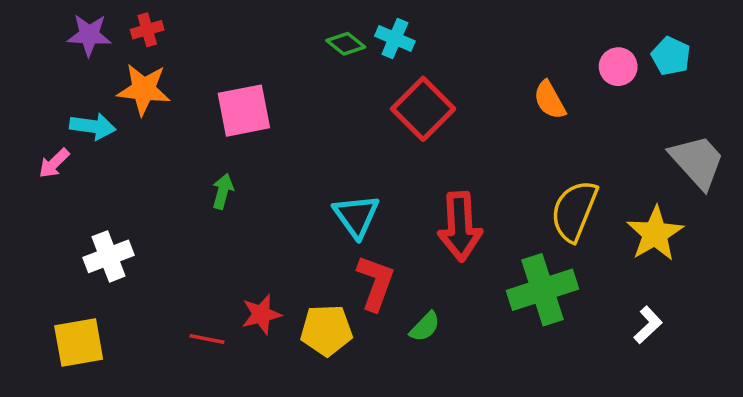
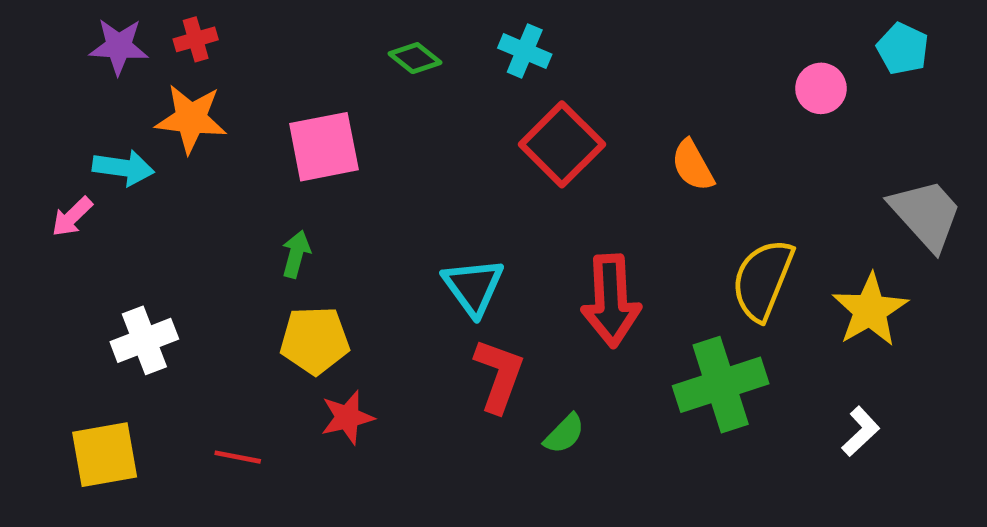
green diamond: (346, 44) -> (415, 58), moved
cyan pentagon: (671, 56) -> (903, 49), moved
orange semicircle: (550, 100) -> (693, 165), moved
yellow pentagon: (326, 330) -> (315, 340), moved
red line: (207, 339) -> (238, 457), moved

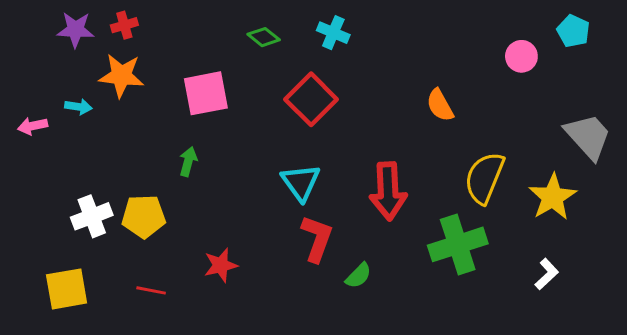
red square: (562, 144) -> (311, 99), moved
cyan arrow: (123, 168) -> (78, 107), size x0.7
pink arrow: (72, 217) -> (33, 126), moved, turned 32
yellow pentagon: (315, 340) -> (144, 216), moved

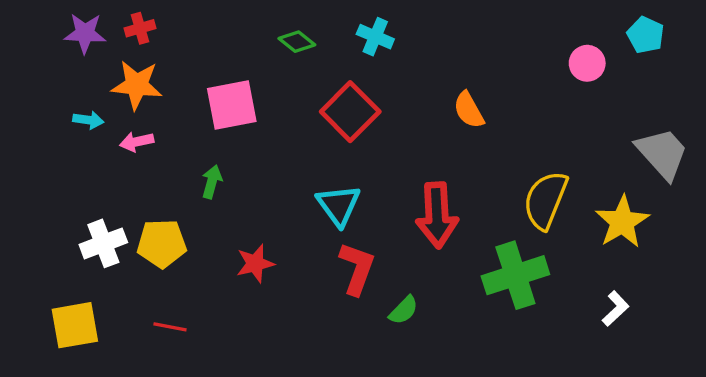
orange semicircle: (440, 105) -> (469, 110), moved
pink arrow: (33, 126) -> (137, 142), moved
red star: (221, 265) -> (255, 263), moved

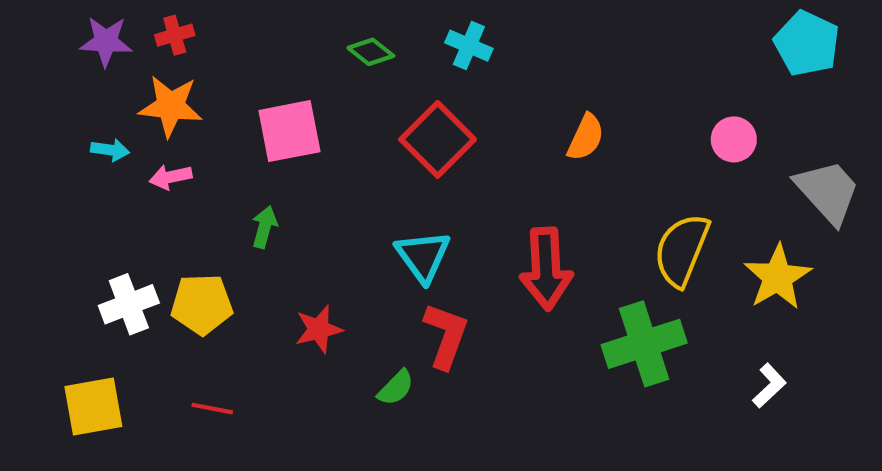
cyan pentagon: (646, 35) -> (807, 43), size x1.4
pink circle: (587, 63) -> (734, 139), moved
orange semicircle: (469, 110) -> (586, 137), turned -126
green semicircle: (404, 310) -> (396, 388), moved

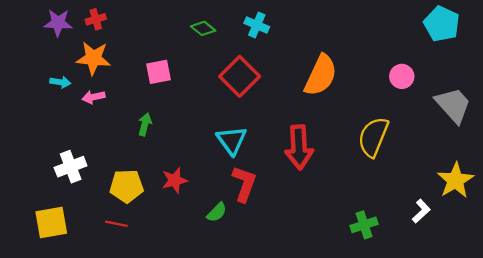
pink square: (289, 131) -> (159, 72), size x0.7
orange semicircle: (586, 137) -> (321, 75), size x1.6
yellow star: (778, 277) -> (455, 180), moved
yellow pentagon: (202, 304) -> (127, 186), moved
green cross: (644, 344) -> (364, 225), moved, size x0.6

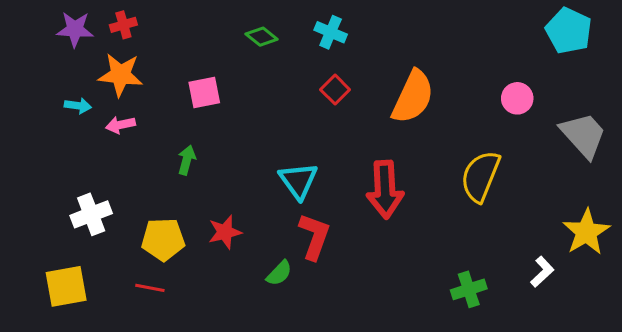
red square: (240, 76) -> (335, 90), moved, size x0.6

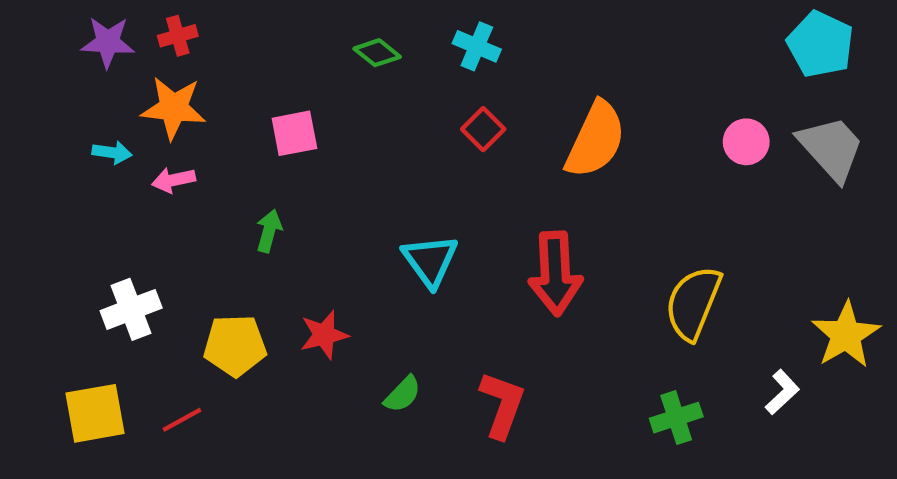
gray trapezoid: (583, 135) -> (831, 148), moved
yellow semicircle: (480, 176) -> (693, 303), moved
red L-shape: (314, 236) -> (502, 405), moved
red line: (150, 288) -> (182, 420), moved, turned -40

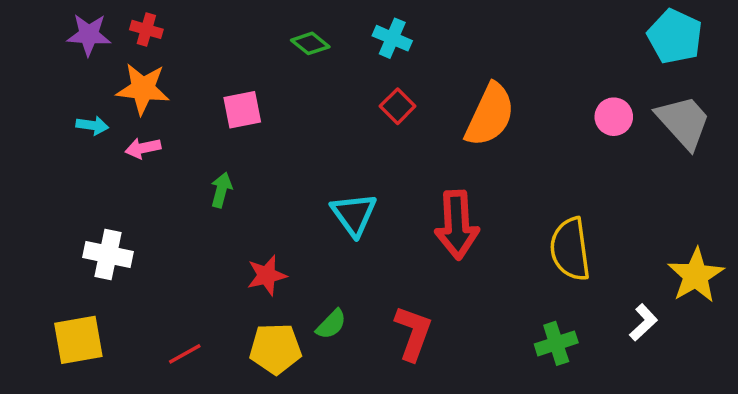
red cross: (178, 36) -> (146, 29), turned 32
yellow semicircle: (693, 303) -> (570, 249), turned -30
white cross: (131, 309) -> (108, 254), turned 33
yellow pentagon: (235, 345) -> (275, 349), moved
red line: (182, 420) -> (185, 354), moved

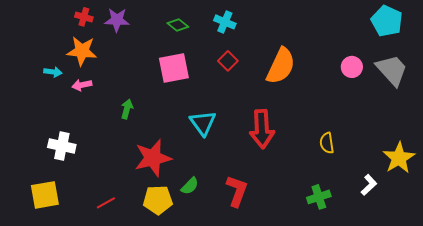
purple star: (89, 35) -> (117, 20), moved
pink square: (242, 110) -> (174, 68), moved, size x1.4
yellow semicircle: (570, 249) -> (327, 143), size x0.6
red star: (267, 275) -> (153, 158), size x1.6

